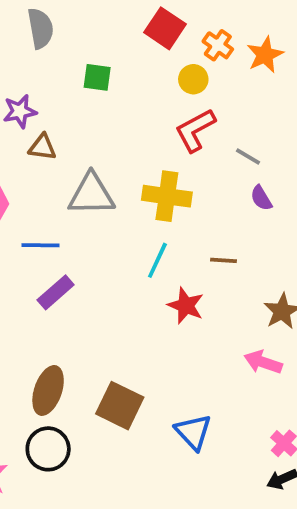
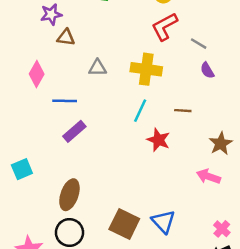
gray triangle: (91, 194) -> (98, 68), size x0.6
brown square: (120, 406) -> (124, 224), moved

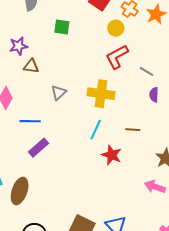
gray triangle: (98, 68) -> (59, 93), turned -42
purple semicircle: (207, 70) -> (154, 95), turned 32
brown ellipse: (69, 195) -> (20, 191), moved

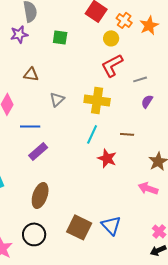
purple star: (19, 46) -> (19, 34), moved
gray line: (147, 71) -> (140, 79), turned -48
purple semicircle: (154, 95) -> (147, 101), turned 32
brown ellipse: (20, 191) -> (40, 195), moved

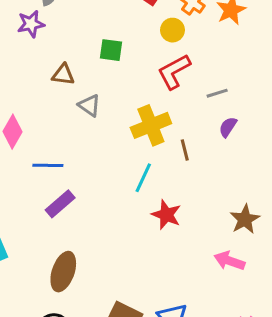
green square: (60, 37) -> (111, 50), moved
brown triangle: (31, 74) -> (63, 75), moved
gray triangle: (57, 99) -> (89, 105), moved, turned -42
yellow cross: (97, 100) -> (151, 125), turned -30
brown line: (127, 134) -> (185, 150), moved, turned 72

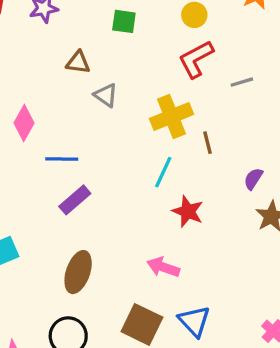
green square: (111, 50) -> (124, 21), moved
purple semicircle: (228, 127) -> (253, 179), moved
pink arrow: (229, 261) -> (163, 267), moved

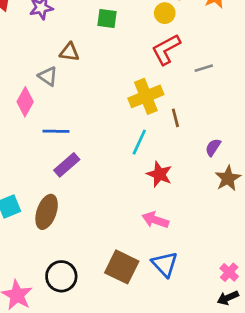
gray triangle: (106, 95) -> (48, 76), moved
pink arrow: (163, 267) -> (155, 220), moved
brown ellipse: (78, 272) -> (47, 212), moved

